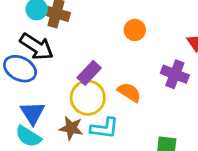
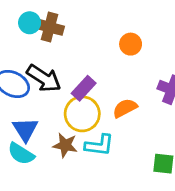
black arrow: (37, 47) -> (44, 78), moved
orange semicircle: (129, 92) -> (125, 108), turned -60

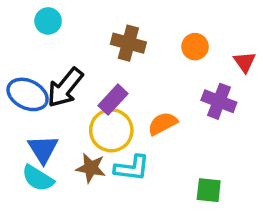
brown cross: (49, 27) -> (128, 43), moved
orange circle: (131, 44) -> (195, 47), moved
black arrow: (44, 78) -> (65, 88), turned 96

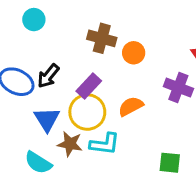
orange circle: (195, 47) -> (134, 53), moved
black arrow: (65, 88) -> (48, 76), size x0.7
blue triangle: (43, 149) -> (47, 119), moved
cyan semicircle: (38, 178) -> (38, 163), moved

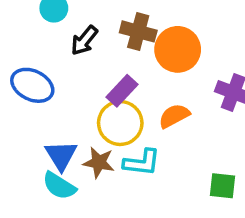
orange circle: (134, 53) -> (178, 49), size x1.6
black arrow: (48, 76) -> (84, 40), moved
blue triangle: (47, 119) -> (61, 155), moved

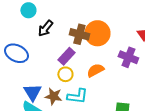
brown cross: (138, 31) -> (79, 34), moved
yellow circle: (120, 123) -> (65, 74), size x0.6

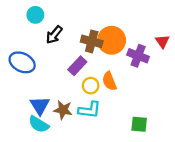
purple cross: (128, 57) -> (138, 56), moved
orange semicircle: (95, 70) -> (109, 81), turned -84
yellow circle: (65, 74) -> (91, 86), moved

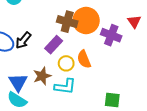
black arrow: (54, 35) -> (23, 40), moved
brown star: (63, 110) -> (42, 76), moved, turned -30

